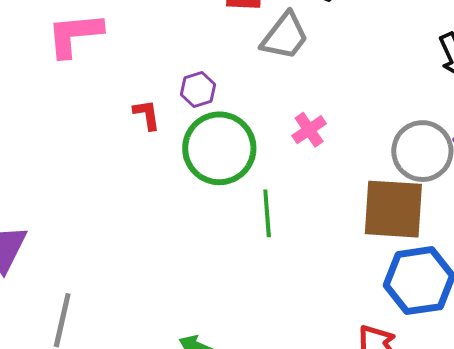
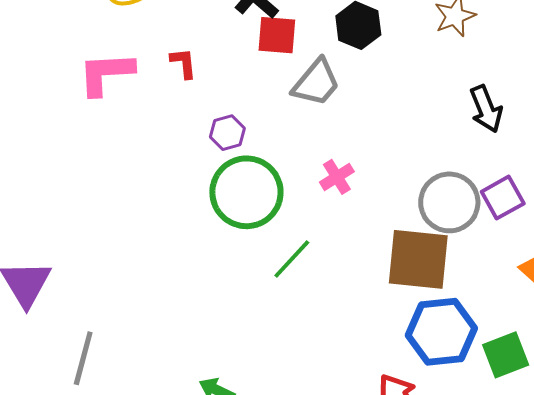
red L-shape: (147, 115) -> (184, 63), moved
green line: (267, 213) -> (292, 259), turned 45

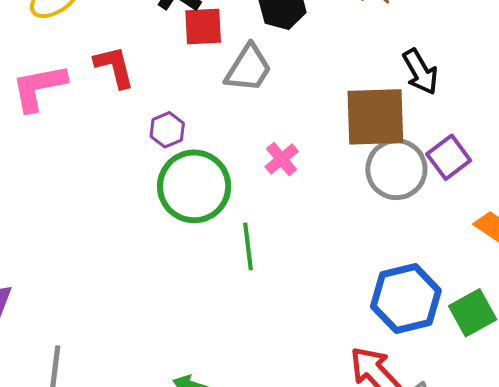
red L-shape: (184, 63) -> (114, 67), size x1.4
green line: (292, 259) -> (248, 246), turned -42
brown square: (418, 259) -> (375, 117), moved

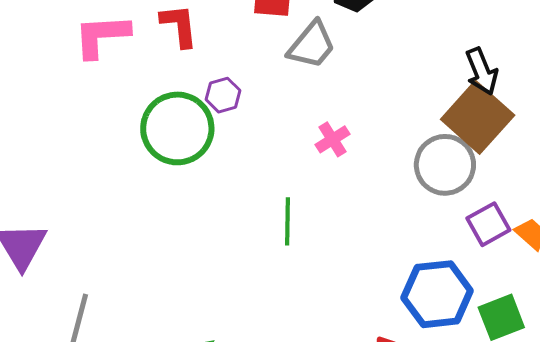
brown square: (375, 117) -> (478, 117), moved, turned 36
purple square: (449, 157) -> (488, 224), moved
green circle: (194, 186) -> (177, 128), moved

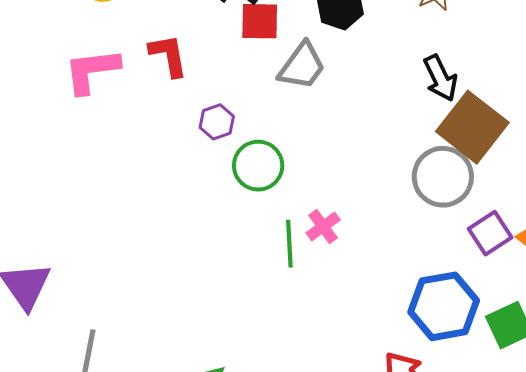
black arrow: (482, 71) -> (440, 78), moved
green circle: (177, 128) -> (258, 166), moved, size x0.7
pink cross: (333, 139) -> (323, 226), moved

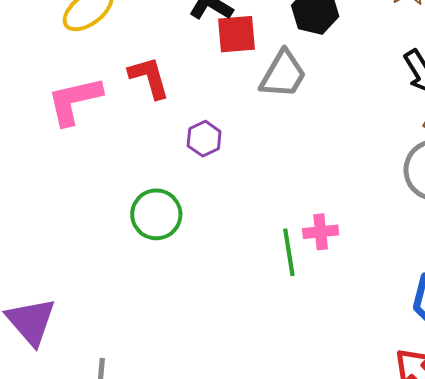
green circle: (258, 166) -> (156, 214), moved
pink cross: (323, 226) -> (321, 232), turned 36

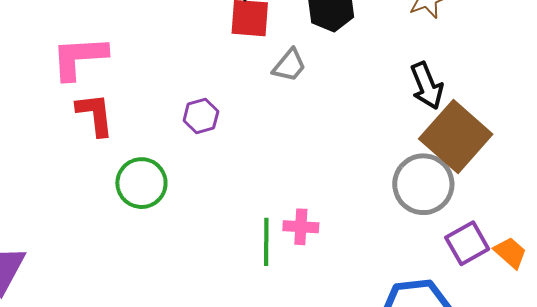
gray trapezoid: (283, 74) -> (289, 65), size x0.7
red L-shape: (149, 77) -> (95, 115), moved

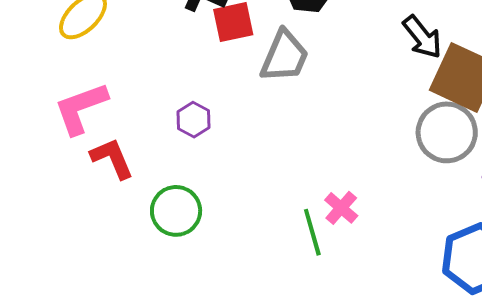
gray trapezoid: (289, 65) -> (285, 56), size x1.5
purple hexagon: (201, 116) -> (193, 120), moved
pink cross: (301, 227) -> (341, 208), turned -36

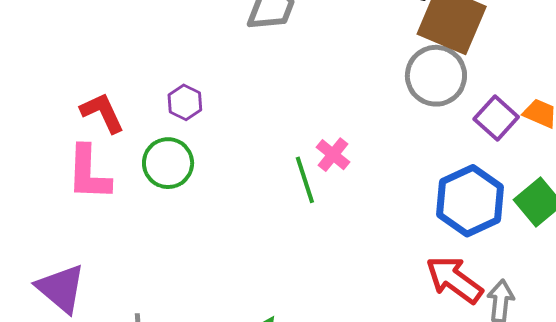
pink L-shape: (81, 108) -> (89, 173), moved, turned -66
purple hexagon: (193, 120) -> (185, 102), moved

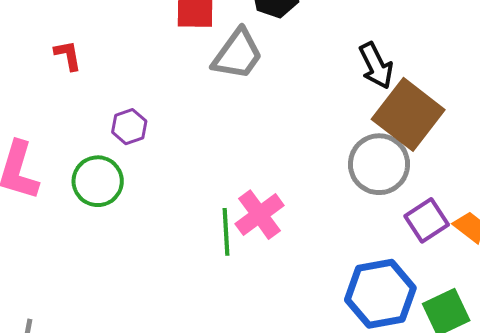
red L-shape: (102, 113) -> (68, 55), moved, size x0.7
pink cross: (333, 155) -> (259, 215), size x1.4

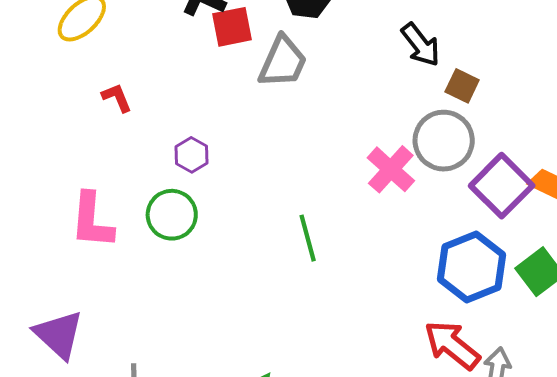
brown square: (408, 114) -> (462, 86), size x0.5
pink cross: (259, 215) -> (391, 169), moved
purple square: (427, 220) -> (502, 186), size x1.4

